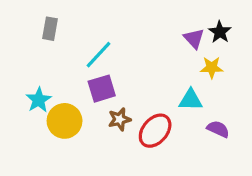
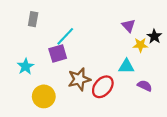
black star: (220, 32) -> (154, 36), moved
purple square: (102, 89) -> (58, 54), moved
brown star: (119, 119) -> (79, 79), size x1.5
yellow circle: (65, 121) -> (44, 96), moved

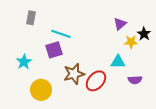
purple triangle: (129, 26) -> (120, 24), turned 32
cyan line: (65, 36) -> (61, 34), turned 66
purple semicircle: (145, 86) -> (135, 80), turned 152

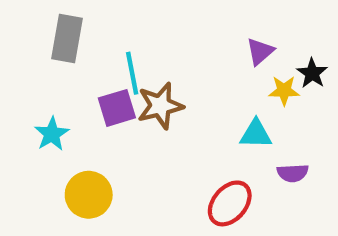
gray rectangle: (31, 18) -> (67, 38), size x1.5
cyan line: (61, 34) -> (132, 73), turned 60
brown star: (74, 74) -> (160, 106), moved
red ellipse: (96, 81) -> (230, 203), moved

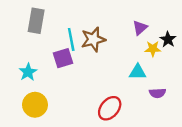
brown star: (160, 106) -> (93, 39), moved
yellow circle: (89, 195) -> (35, 105), moved
red ellipse: (230, 203) -> (110, 108), moved

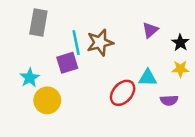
yellow star: (153, 49) -> (180, 69), moved
yellow circle: (35, 105) -> (47, 100), moved
red ellipse: (110, 108) -> (123, 93), moved

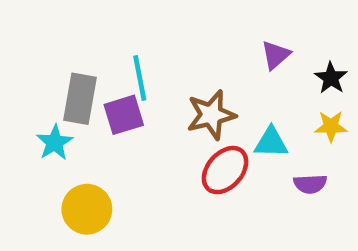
gray rectangle: (38, 22) -> (80, 99), moved
brown star: (100, 43) -> (211, 115), moved
yellow circle: (47, 100) -> (87, 209), moved

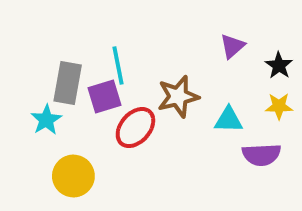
red ellipse: (225, 170) -> (135, 128), moved
purple semicircle: (310, 184) -> (261, 155), size x1.4

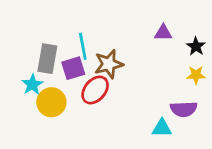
purple triangle: (232, 46) -> (163, 33), turned 42
brown star: (178, 97) -> (109, 64), moved
cyan triangle: (229, 120) -> (162, 128), moved
yellow circle: (73, 176) -> (51, 102), moved

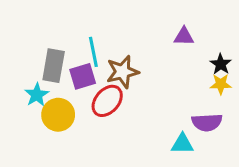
black star: (196, 46) -> (221, 64), moved

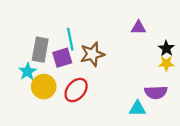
red ellipse: (107, 101) -> (76, 90), moved

